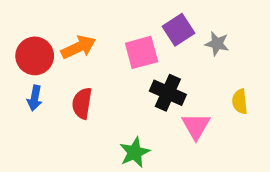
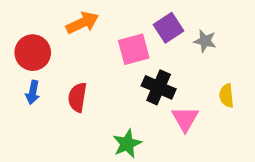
orange arrow: (79, 47) -> (82, 23), moved

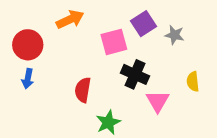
red semicircle: (77, 97) -> (83, 90), moved

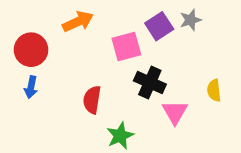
gray star: (174, 35) -> (191, 20), moved, turned -30

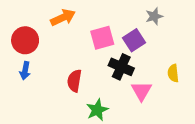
purple square: (159, 26) -> (134, 40), moved

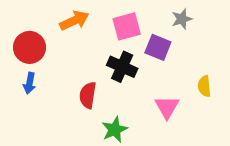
pink square: (102, 38) -> (127, 26), moved
purple square: (134, 40) -> (158, 47), turned -35
black cross: (121, 67) -> (122, 67), moved

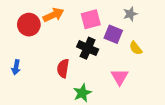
red circle: (30, 47) -> (29, 25), moved
blue arrow: (30, 83) -> (16, 67), moved
yellow semicircle: (204, 86) -> (136, 48), moved, turned -32

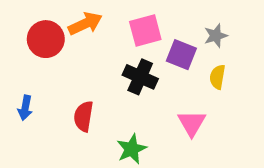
gray star: (130, 14) -> (216, 36), moved
yellow semicircle: (136, 48) -> (217, 77), turned 48
red semicircle: (63, 68) -> (84, 116), moved

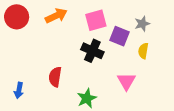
red circle: (46, 39) -> (17, 17), moved
blue arrow: (25, 108) -> (19, 90), moved

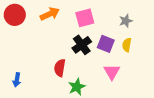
purple square: (120, 36) -> (106, 44), moved
black cross: (92, 51) -> (82, 45), turned 30
red semicircle: (55, 77) -> (60, 68), moved

